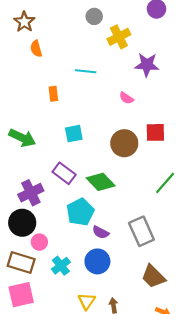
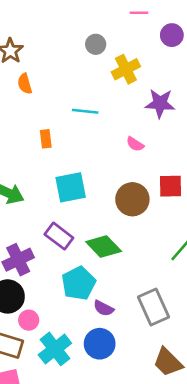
cyan square: (74, 134) -> (71, 187), size x1.4
cyan cross: (61, 266) -> (55, 349), size x1.4

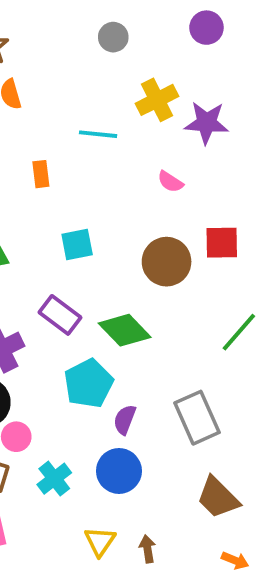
purple circle: (172, 35) -> (206, 28), moved
yellow cross: (126, 69) -> (157, 100), moved
cyan square: (71, 187) -> (77, 245), size x0.7
purple semicircle: (104, 308) -> (125, 420), turned 84
cyan cross: (55, 349) -> (54, 479), size x0.7

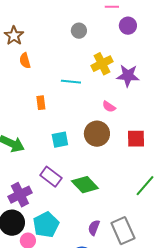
brown circle: (167, 262) -> (97, 134), moved
cyan pentagon: (89, 383) -> (46, 225), moved
purple semicircle: (125, 420) -> (94, 228), moved

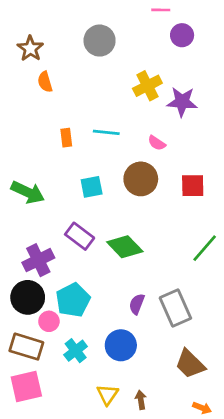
gray circle: (79, 31) -> (100, 41), moved, size x1.5
cyan line: (71, 82) -> (106, 132), moved

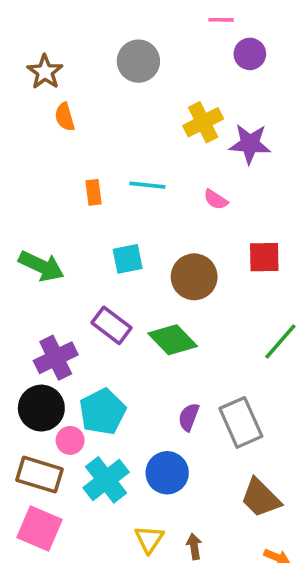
brown circle: (141, 179) -> (194, 277), moved
cyan cross: (76, 351) -> (106, 480), size x1.4
pink square: (26, 387) -> (40, 528), turned 36

